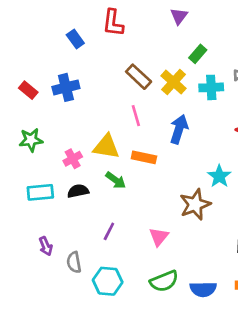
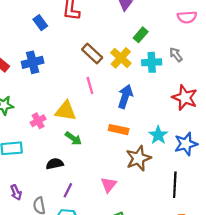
orange rectangle: (144, 157) -> (119, 130), moved
black semicircle: (78, 191) -> (55, 164), moved
purple line: (109, 231) -> (68, 190), moved

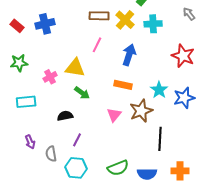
brown rectangle: (92, 54) -> (99, 16), turned -42
gray arrow: (176, 55) -> (189, 14), moved
pink line: (90, 85) -> (97, 45), turned 42
pink triangle: (109, 185) -> (114, 115), moved
black line: (175, 185) -> (160, 139), moved

